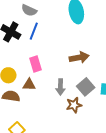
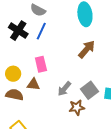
brown arrow: (79, 57) -> (87, 49), moved, turned -42
gray arrow: (60, 87) -> (64, 89), turned 35

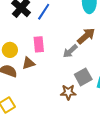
brown triangle: (33, 84) -> (28, 63), turned -32
gray arrow: (64, 89) -> (70, 51), moved

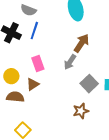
brown star: (68, 92) -> (81, 111), moved

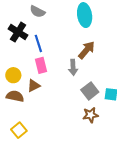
blue line: (34, 31) -> (38, 43), moved, turned -42
gray arrow: (70, 62) -> (73, 67), turned -42
brown star: (81, 111) -> (91, 115), moved

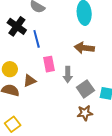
brown arrow: (87, 50) -> (84, 48), turned -126
pink rectangle: (41, 65) -> (49, 64), moved
gray arrow: (73, 67) -> (68, 75), moved

